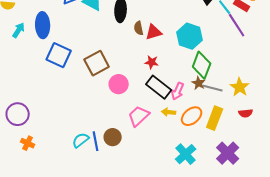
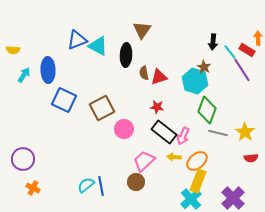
brown star: (199, 83) -> (204, 67), moved
yellow rectangle: (215, 118) -> (198, 181), moved
brown circle: (113, 137) -> (136, 182), moved

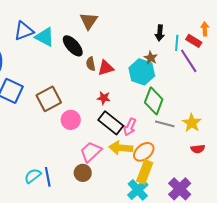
cyan line: (230, 52) -> (177, 43), turned 42
black ellipse: (126, 55) -> (73, 46), turned -45
yellow arrow: (174, 157) -> (121, 148), size x1.6

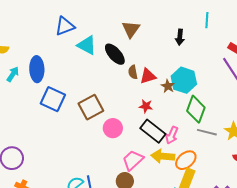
blue triangle: (24, 31) -> (65, 26), moved
black arrow: (160, 33) -> (180, 37), moved
cyan line: (177, 43) -> (207, 20), moved
brown star: (151, 58) -> (168, 86), moved

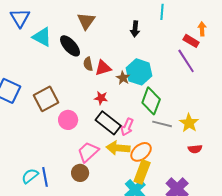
blue triangle: (65, 26) -> (20, 18), turned -40

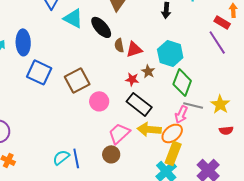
brown star: (123, 78) -> (148, 71), moved
pink arrow: (127, 127) -> (181, 114), moved

